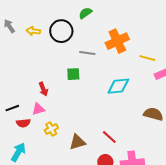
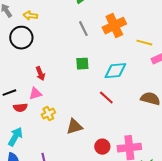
black circle: (61, 31) -> (21, 38), moved
gray line: (87, 53) -> (83, 29), moved, turned 56
green square: (73, 74) -> (82, 64), moved
red line: (109, 137) -> (106, 98), moved

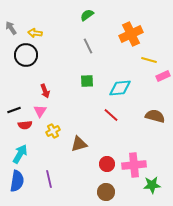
orange cross: (114, 26) -> (131, 34), moved
pink triangle: (35, 94) -> (40, 111), turned -40

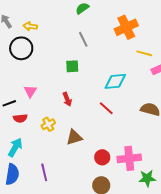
green square: (87, 81) -> (72, 66), moved
red arrow: (45, 91) -> (67, 99), moved
pink triangle: (40, 111) -> (30, 91), moved

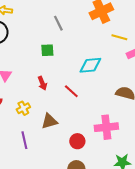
red line: (106, 108) -> (71, 91), moved
pink cross: (129, 158) -> (106, 127), moved
purple line: (44, 172) -> (24, 140), moved

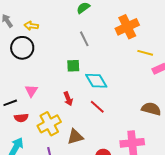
cyan diamond: (90, 65) -> (96, 81), moved, turned 65
yellow cross: (23, 108) -> (49, 124), size x1.6

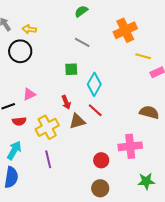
gray line: (84, 39) -> (82, 42), turned -35
cyan diamond: (96, 81) -> (94, 84), turned 60
pink triangle: (31, 91) -> (29, 94), turned 32
brown triangle: (75, 137) -> (77, 121), moved

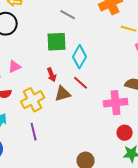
green square: (71, 69) -> (57, 42), size x1.5
pink cross: (130, 146) -> (116, 103), moved
red circle: (101, 160) -> (125, 133), moved

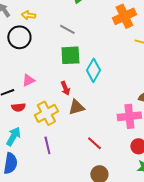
gray line: (68, 15) -> (67, 29), moved
red line: (81, 83) -> (94, 143), moved

